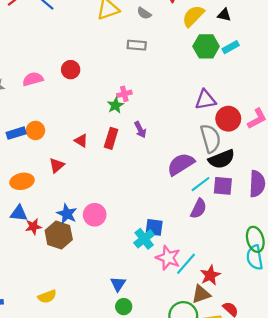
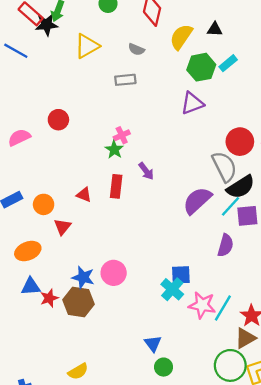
gray semicircle: (144, 13) -> (136, 49), moved
purple triangle: (205, 100) -> (192, 103), moved
orange circle: (35, 130) -> (44, 204), moved
cyan line: (200, 184) -> (230, 206), moved

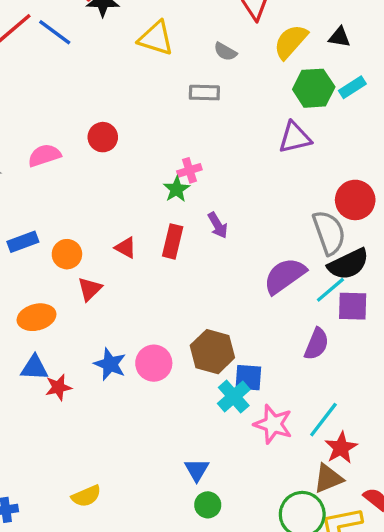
yellow triangle: (87, 46) -> (156, 38), turned 40
brown hexagon: (78, 302) -> (212, 352), moved
cyan line: (223, 308) -> (323, 420), moved

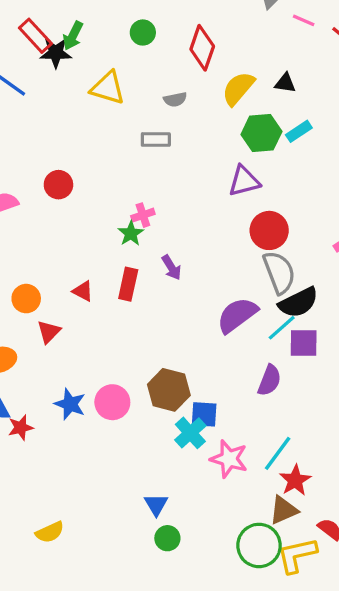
gray semicircle: (225, 52) -> (175, 99), turned -40
red circle: (355, 200) -> (269, 230), moved

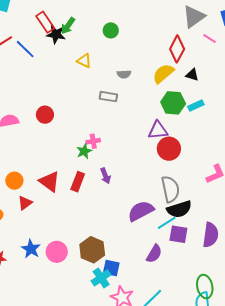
red diamond: (202, 48) -> (177, 49), moved
yellow triangle: (108, 88) -> (84, 61), size x0.7
red circle: (269, 230) -> (169, 149), moved
red triangle: (83, 291) -> (50, 182), size x1.6

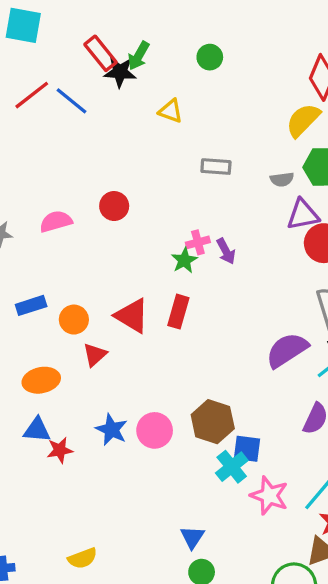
gray semicircle: (124, 74) -> (282, 179), moved
purple arrow: (105, 176) -> (226, 251), moved

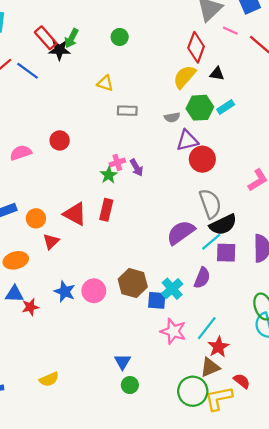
yellow triangle: (171, 111) -> (105, 83), moved
cyan cross: (232, 467) -> (172, 289), moved

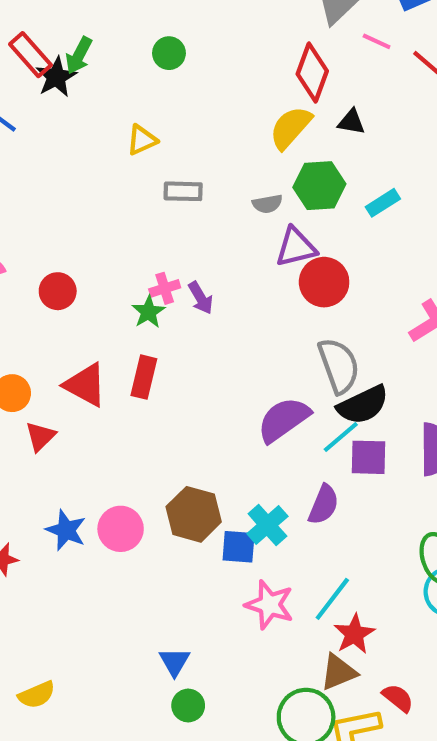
black star: (59, 50) -> (56, 77), turned -30
yellow triangle: (105, 83) -> (142, 140), turned -42
cyan rectangle: (226, 107) -> (383, 203), moved
red circle: (60, 140) -> (58, 291), moved

